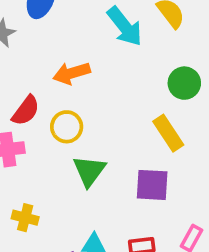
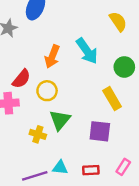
cyan arrow: (125, 26) -> (87, 51), moved
orange arrow: (72, 73) -> (52, 56), turned -55
yellow cross: (25, 218) -> (38, 134), moved

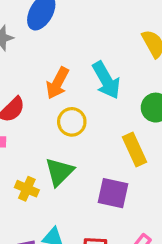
yellow circle: (47, 91) -> (72, 122), moved

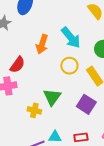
yellow circle: (72, 122) -> (69, 66), moved
purple square: (113, 193) -> (86, 104), turned 30

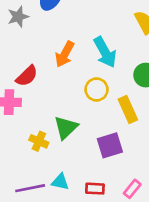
purple square: (86, 104) -> (110, 145), turned 30

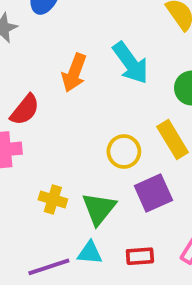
yellow circle: (97, 89) -> (124, 152), moved
green triangle: (66, 128) -> (99, 209), moved

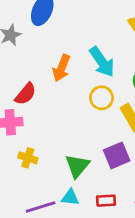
yellow circle: (124, 152) -> (102, 98), moved
yellow cross: (53, 199) -> (28, 158), moved

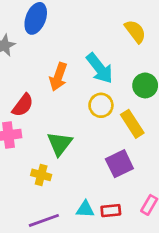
yellow cross: (28, 158) -> (41, 175), moved
green triangle: (77, 166) -> (60, 144), moved
cyan triangle: (70, 197) -> (85, 209), moved

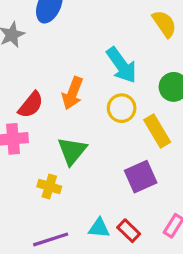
orange arrow: (58, 77) -> (73, 93), moved
red rectangle: (111, 211) -> (129, 231), turned 48

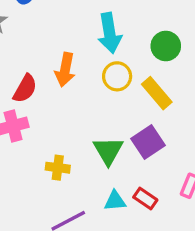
cyan arrow: (122, 65) -> (110, 33), turned 36
green triangle: (72, 151) -> (108, 151), moved

